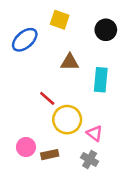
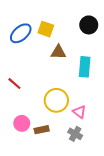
yellow square: (60, 20) -> (46, 29), moved
red line: (47, 98) -> (14, 84), moved

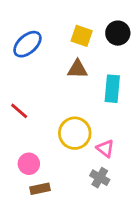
yellow square: (46, 29) -> (82, 36), moved
brown rectangle: (42, 130) -> (40, 189), moved

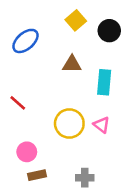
yellow square: (82, 36) -> (76, 20), moved, turned 30
pink triangle: (105, 148) -> (102, 125), moved
gray cross: (100, 178) -> (85, 178), moved, turned -30

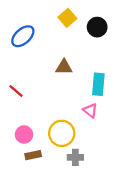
brown triangle: (72, 64) -> (64, 67), moved
cyan rectangle: (104, 82) -> (98, 84), moved
yellow circle: (69, 123) -> (62, 133), moved

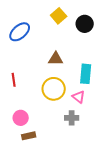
red line: (16, 91) -> (14, 80), turned 40
yellow circle: (62, 133) -> (54, 89), moved
gray cross: (75, 157) -> (72, 118), moved

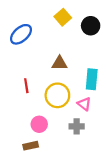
red line: (14, 80) -> (26, 86), moved
pink circle: (21, 118) -> (39, 124), moved

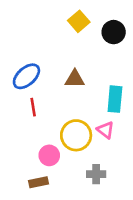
blue ellipse: (21, 34) -> (26, 76), moved
yellow circle: (57, 95) -> (76, 135), moved
gray cross: (77, 126) -> (96, 174), moved

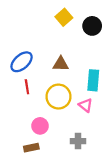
yellow circle: (76, 135) -> (58, 97), moved

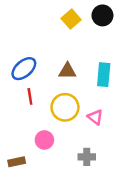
black circle: (92, 26) -> (102, 15), moved
cyan rectangle: (93, 80) -> (104, 75), moved
brown rectangle: (31, 148) -> (17, 162), moved

